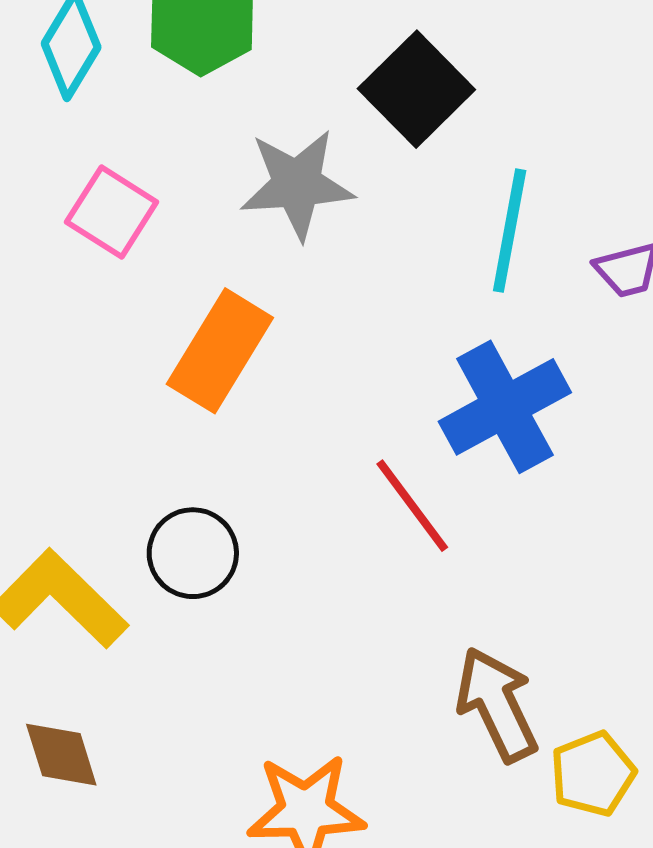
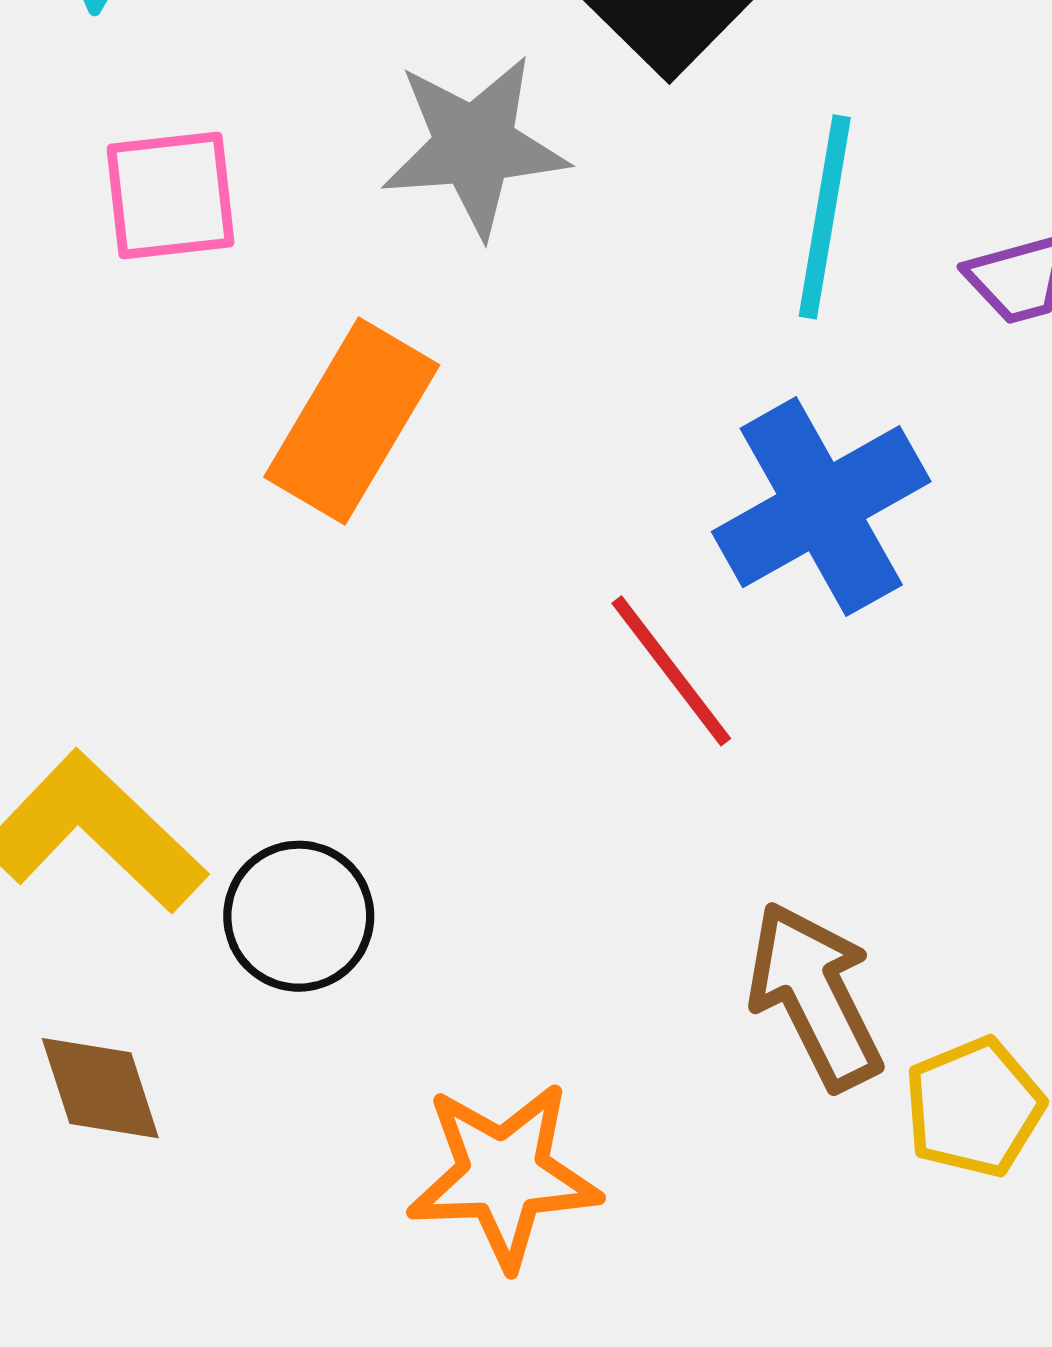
pink square: (112, 212) -> (170, 195), turned -38
black circle: (193, 553) -> (299, 916), moved

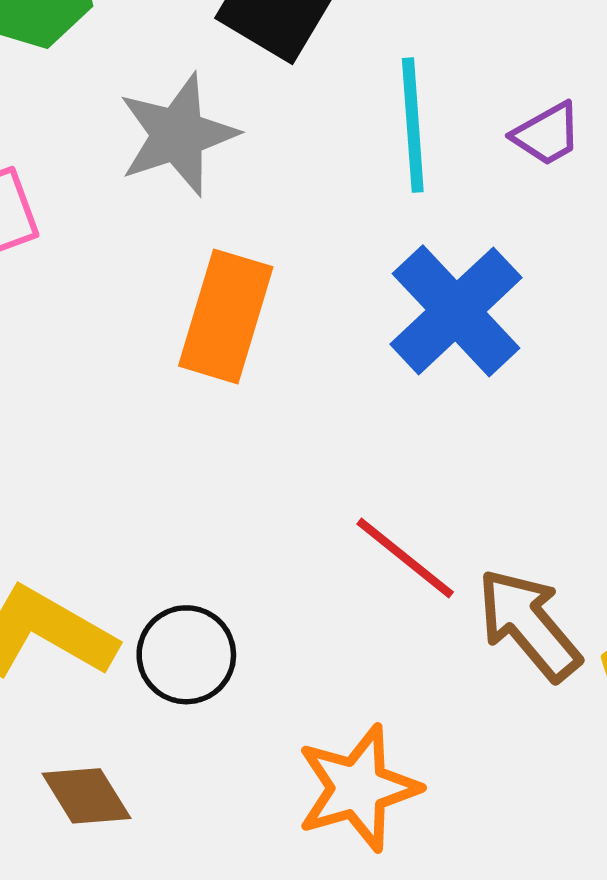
orange rectangle: (352, 421) -> (226, 316), moved
red line: (671, 671) -> (405, 558), moved

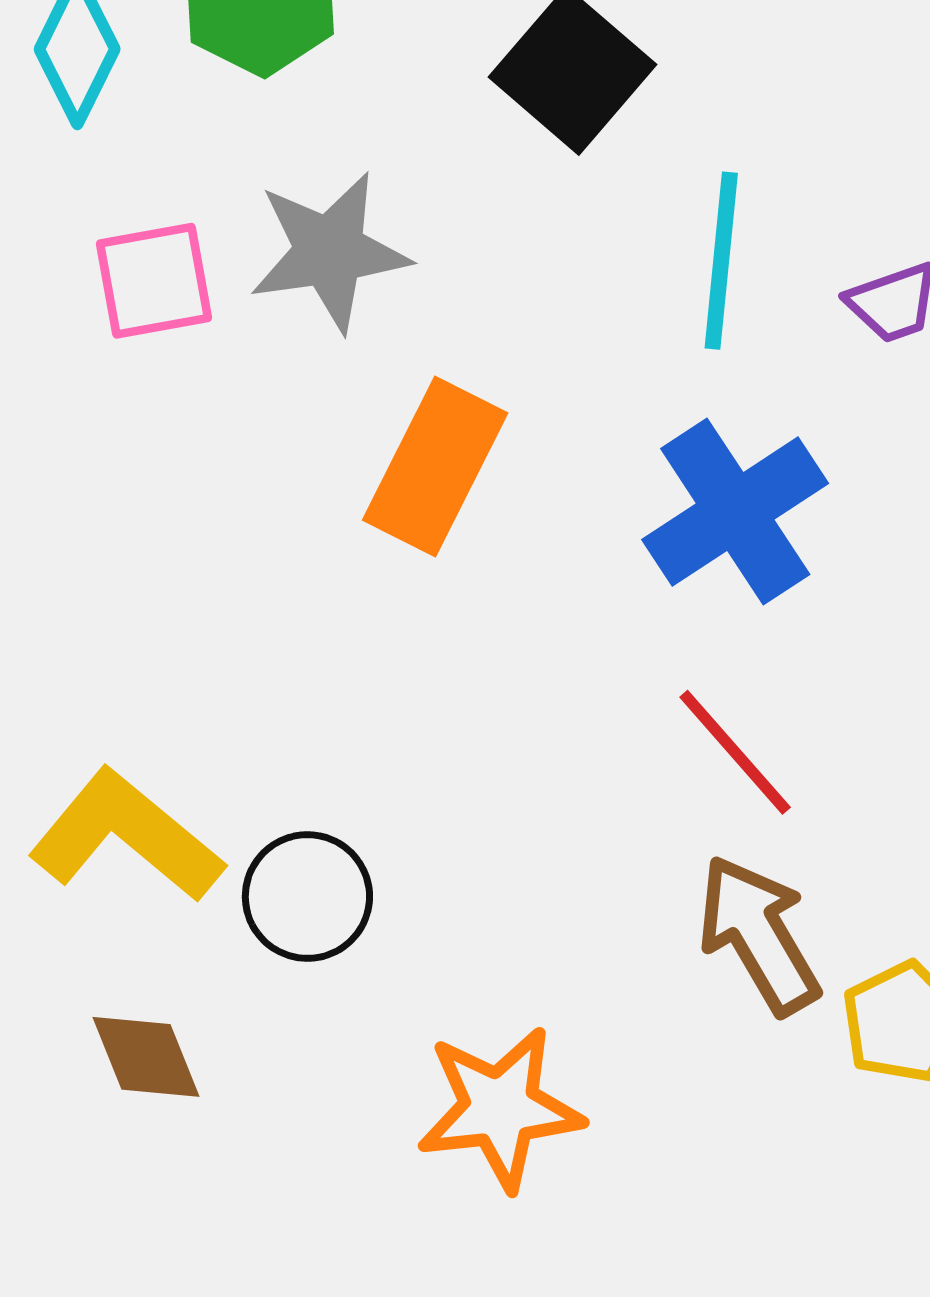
gray star: (178, 135) -> (330, 252), moved
red line: (405, 558) -> (735, 752), moved

